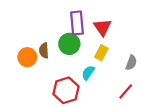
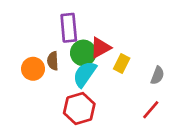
purple rectangle: (77, 23) -> (69, 28), moved
red triangle: (102, 27) -> (100, 48), moved, turned 36
cyan semicircle: (88, 73) -> (85, 74), moved, size x1.5

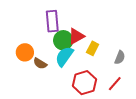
brown semicircle: (53, 61) -> (40, 63), moved, turned -56
red hexagon: (79, 108) -> (84, 83), moved

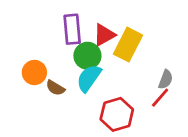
red triangle: (76, 36) -> (104, 35), moved
yellow rectangle: (93, 48) -> (128, 45), moved, size x1.6
red line: (115, 84) -> (160, 98), moved

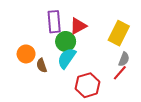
yellow rectangle: (128, 45) -> (119, 33), moved
brown semicircle: (55, 88) -> (42, 65), turned 40

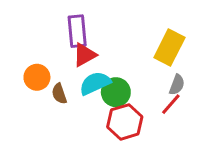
red triangle: (78, 26) -> (85, 55), moved
green circle: (66, 41) -> (116, 92), moved
cyan semicircle: (67, 58) -> (95, 83), turned 30

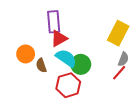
cyan semicircle: (95, 83) -> (66, 58), turned 60
red hexagon: (125, 122) -> (68, 85), moved

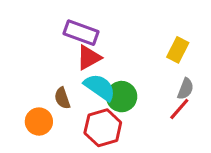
purple rectangle: (54, 22) -> (81, 33), turned -65
yellow rectangle: (118, 33) -> (178, 50), size x0.7
orange circle: (26, 54) -> (39, 122), moved

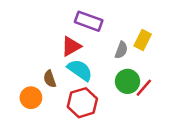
purple rectangle: (81, 33) -> (89, 21), moved
gray semicircle: (186, 89) -> (121, 50), moved
green circle: (122, 97) -> (128, 81), moved

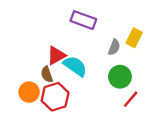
red triangle: (71, 46) -> (56, 55), moved
red line: (144, 88) -> (131, 99), moved
red hexagon: (82, 103) -> (55, 97), moved

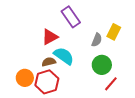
purple rectangle: (83, 20) -> (71, 17), turned 35
red triangle: (56, 55) -> (50, 37), moved
brown semicircle: (47, 74) -> (49, 62), moved, turned 96

